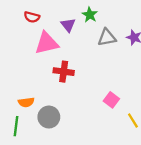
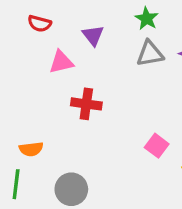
green star: (90, 15) -> (147, 19), moved
pink triangle: (47, 43) -> (61, 62), size x0.7
gray circle: (49, 117) -> (71, 189), moved

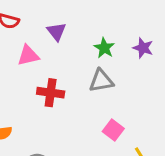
green star: (147, 19) -> (104, 48), moved
gray triangle: (150, 54) -> (101, 81), moved

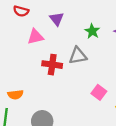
gray triangle: (101, 81) -> (78, 56), moved

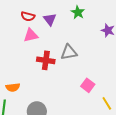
red semicircle: (21, 11) -> (28, 16), moved
green star: (92, 31) -> (78, 12), moved

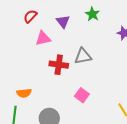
red semicircle: (28, 16) -> (30, 16), moved, turned 120
pink square: (88, 85) -> (82, 95), moved

